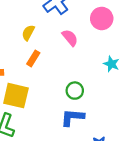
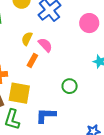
pink semicircle: (70, 38) -> (45, 45), moved
blue L-shape: (72, 117) -> (46, 115), moved

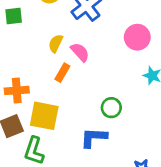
pink circle: (89, 23) -> (137, 37), moved
blue L-shape: (46, 115) -> (94, 138), moved

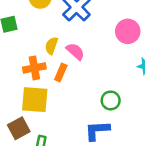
orange cross: (17, 90) -> (34, 68), moved
yellow square: (44, 116) -> (35, 100), moved

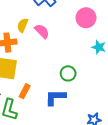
orange rectangle: (61, 73) -> (25, 91), moved

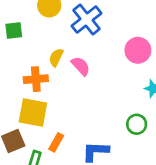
green circle: (68, 73) -> (137, 124), moved

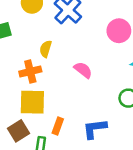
pink semicircle: (81, 66) -> (83, 70), moved

